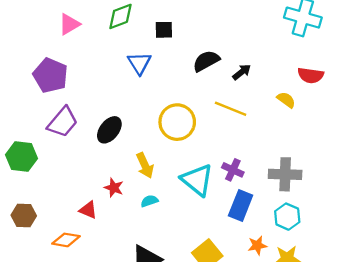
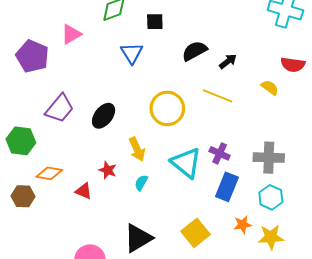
pink triangle: (69, 24) -> (71, 34), moved
purple pentagon: (50, 75) -> (32, 56), moved
cyan semicircle: (149, 201) -> (141, 183), turned -42
orange diamond: (66, 240) -> (49, 173), moved

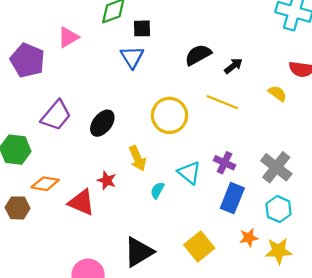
black square: (155, 22) -> (142, 28), moved
gray cross: (269, 158) -> (276, 167), turned 36
cyan triangle: (186, 163) -> (189, 173), size x0.7
cyan semicircle: (141, 183) -> (157, 190), moved
red triangle: (84, 191) -> (81, 202), size x1.5

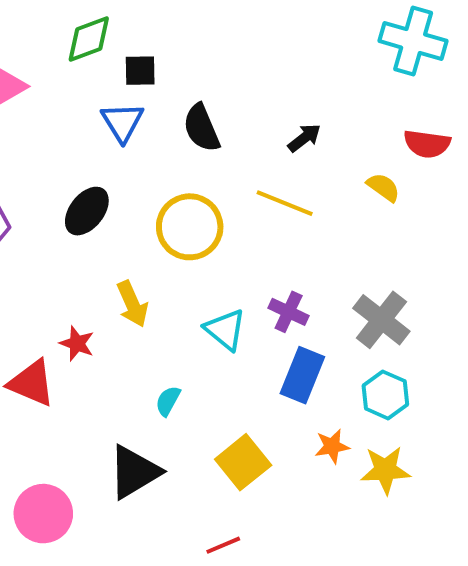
black semicircle: (198, 55) -> (202, 128), moved, turned -84
black ellipse: (102, 123) -> (87, 211), moved
cyan semicircle: (157, 190) -> (168, 401), moved

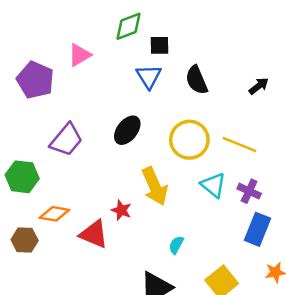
yellow line: (285, 203) -> (240, 145), moved
yellow arrow: (132, 304) -> (155, 186), size x1.4
cyan triangle: (225, 330) -> (213, 185), moved

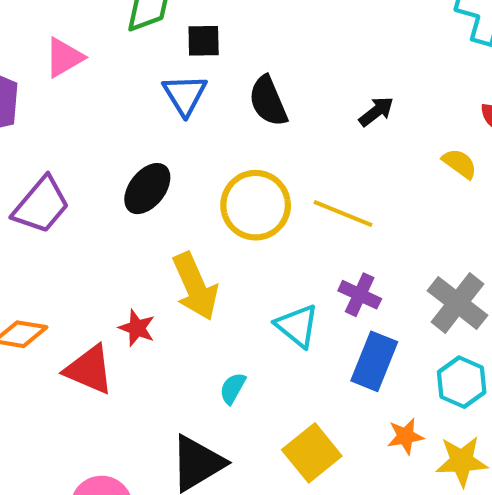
cyan triangle: (213, 185) -> (297, 326), moved

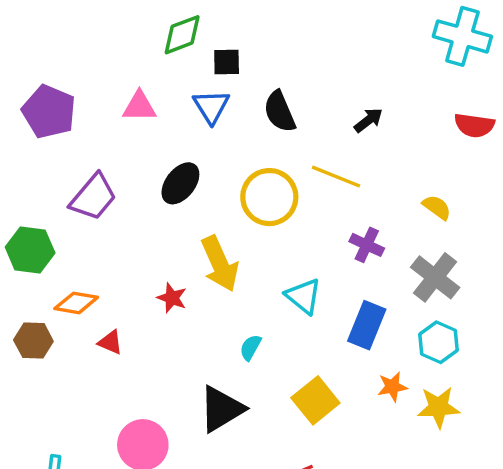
pink triangle: (64, 57) -> (139, 106), moved, turned 30
yellow semicircle: (460, 164) -> (437, 207), moved
yellow line: (343, 214) -> (336, 177), moved
purple cross: (360, 295) -> (367, 245), moved
red triangle: (89, 370) -> (110, 342), moved, size x0.6

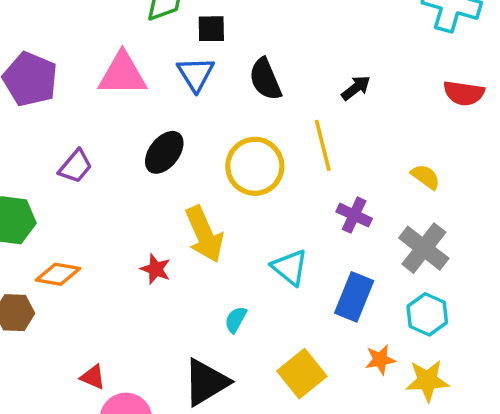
pink triangle: (139, 106) -> (122, 74), size x1.4
yellow line: (336, 177) -> (323, 145), turned 54
purple trapezoid: (93, 197) -> (75, 166), size x0.7
red triangle: (110, 342) -> (93, 377), moved

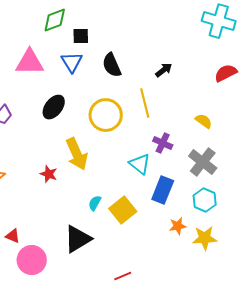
red semicircle: (464, 93) -> (226, 73), turned 145
cyan triangle: (290, 267) -> (140, 164), moved
yellow square: (302, 374) -> (123, 210), moved

